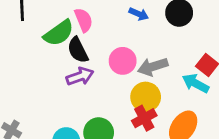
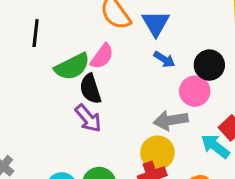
pink semicircle: (84, 20) -> (102, 56), turned 50
pink circle: (123, 61) -> (195, 91), moved
purple arrow: (80, 76) -> (88, 118), turned 60

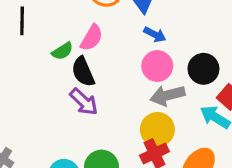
black circle: (209, 65) -> (203, 69), moved
green semicircle: (72, 67) -> (62, 51), size x0.6
pink circle: (195, 91) -> (157, 66), moved

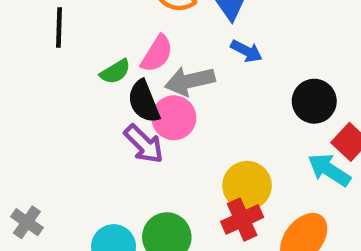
pink circle: (157, 66) -> (174, 118), moved
gray arrow: (167, 95) -> (190, 81), moved

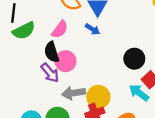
blue arrow: (246, 51) -> (93, 29), moved
green semicircle: (115, 72) -> (24, 31), moved, size x1.5
gray arrow: (190, 81) -> (73, 93), moved

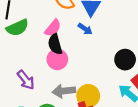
black semicircle: (52, 52) -> (55, 44), moved
purple arrow: (50, 73) -> (26, 80), moved

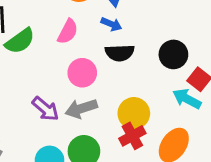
black semicircle: (55, 44) -> (120, 53), moved, turned -66
gray arrow: (64, 91) -> (81, 109), moved

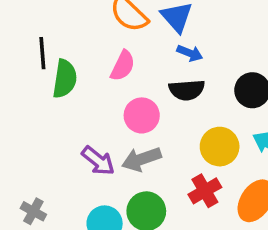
blue arrow: (111, 24) -> (190, 53), moved
green semicircle: (20, 41) -> (65, 79), turned -44
yellow circle: (134, 113) -> (220, 147), moved

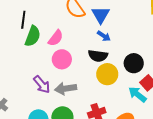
pink semicircle: (123, 66) -> (56, 38), moved
pink circle: (142, 115) -> (62, 59), moved
yellow circle: (220, 147) -> (107, 74), moved

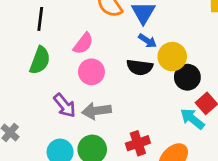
green semicircle: (33, 36) -> (40, 60), moved
yellow circle: (107, 74) -> (172, 57), moved

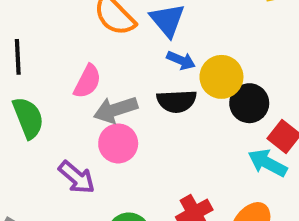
green semicircle: (40, 60) -> (28, 118), turned -32
pink circle: (91, 72) -> (118, 143), moved
gray arrow: (96, 111) -> (115, 110), moved

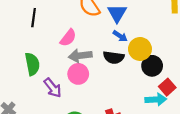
green semicircle: (28, 118) -> (32, 64), moved
cyan arrow: (268, 163) -> (156, 99), turned 138

